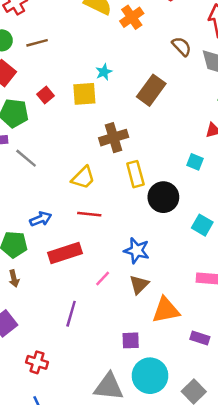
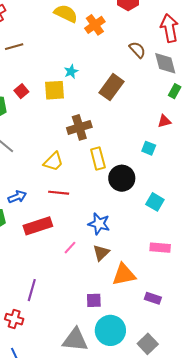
purple line: (71, 314) -> (32, 290), moved

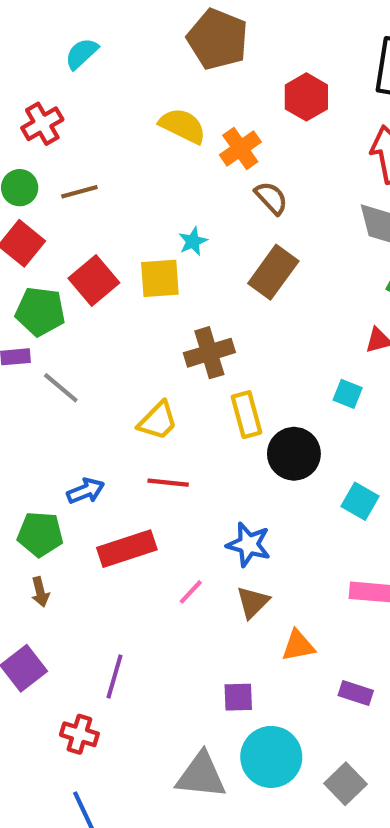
brown semicircle: (137, 50) -> (271, 198), moved
red square: (21, 91) -> (94, 280), size x1.6
orange triangle: (124, 274) -> (298, 646), size x0.7

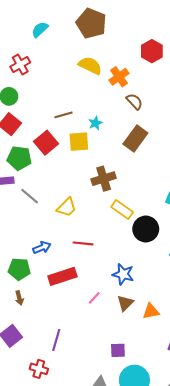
brown pentagon: (218, 39) -> (91, 23), moved
brown line: (79, 192) -> (63, 115), moved
yellow rectangle: (247, 415) -> (122, 209), turned -40
yellow trapezoid: (158, 421) -> (67, 207), moved
orange triangle: (298, 646) -> (151, 311), moved

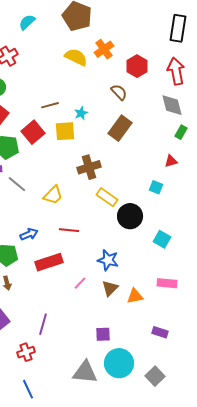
red hexagon: (152, 51) -> (137, 66), moved
orange cross: (119, 77) -> (104, 49), moved
red cross: (39, 369) -> (26, 352), turned -36

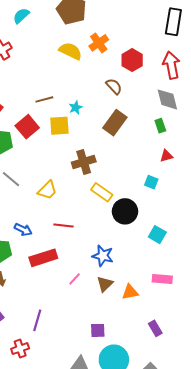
green rectangle: (181, 132) -> (160, 126), moved, turned -48
blue arrow: (29, 234) -> (23, 230), turned 48
purple rectangle: (160, 332) -> (155, 328), turned 42

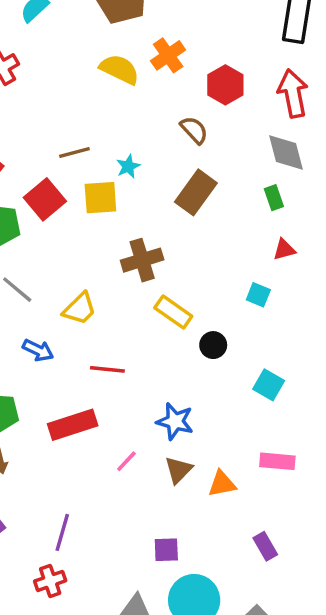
black circle: (125, 211) -> (213, 345), size x0.6
blue arrow: (23, 230) -> (38, 350), moved
red cross: (20, 349) -> (50, 581), moved

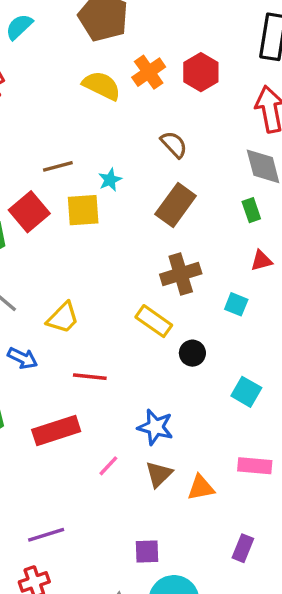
red hexagon: (225, 85) -> (201, 72), moved
brown cross: (142, 260) -> (181, 274), moved
purple line: (62, 532) -> (46, 535), turned 57
purple rectangle: (265, 546) -> (243, 548), turned 52

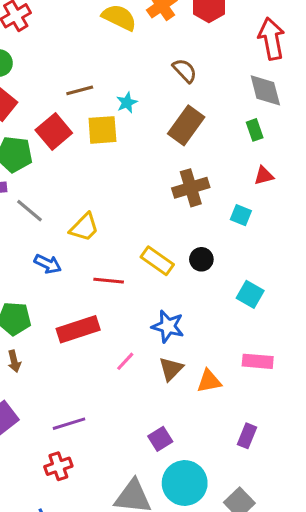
yellow rectangle: (154, 321) -> (157, 261), moved
purple square: (147, 552) -> (160, 439), turned -30

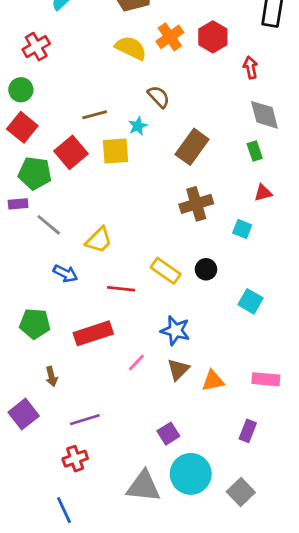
red arrow: (271, 39) -> (251, 67), moved, size x0.6
brown semicircle: (185, 71) -> (159, 97), moved
brown arrow: (14, 361) -> (51, 376), moved
pink rectangle: (258, 361) -> (266, 379), moved

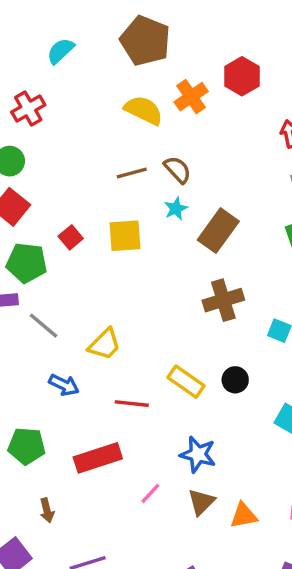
red hexagon: (213, 37) -> (242, 76), moved
brown line: (95, 115) -> (132, 173), moved
cyan star: (138, 126) -> (176, 209), moved
red square: (71, 152) -> (71, 237), size x0.6

